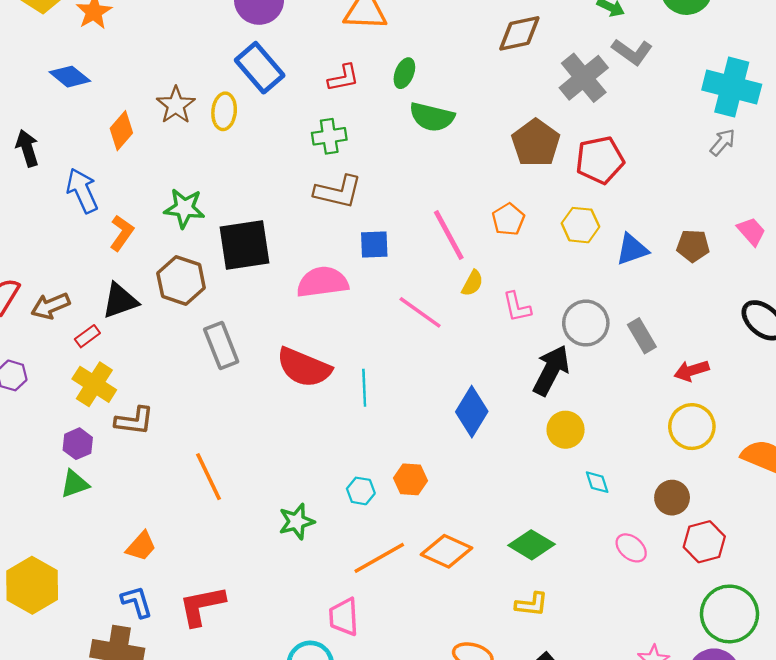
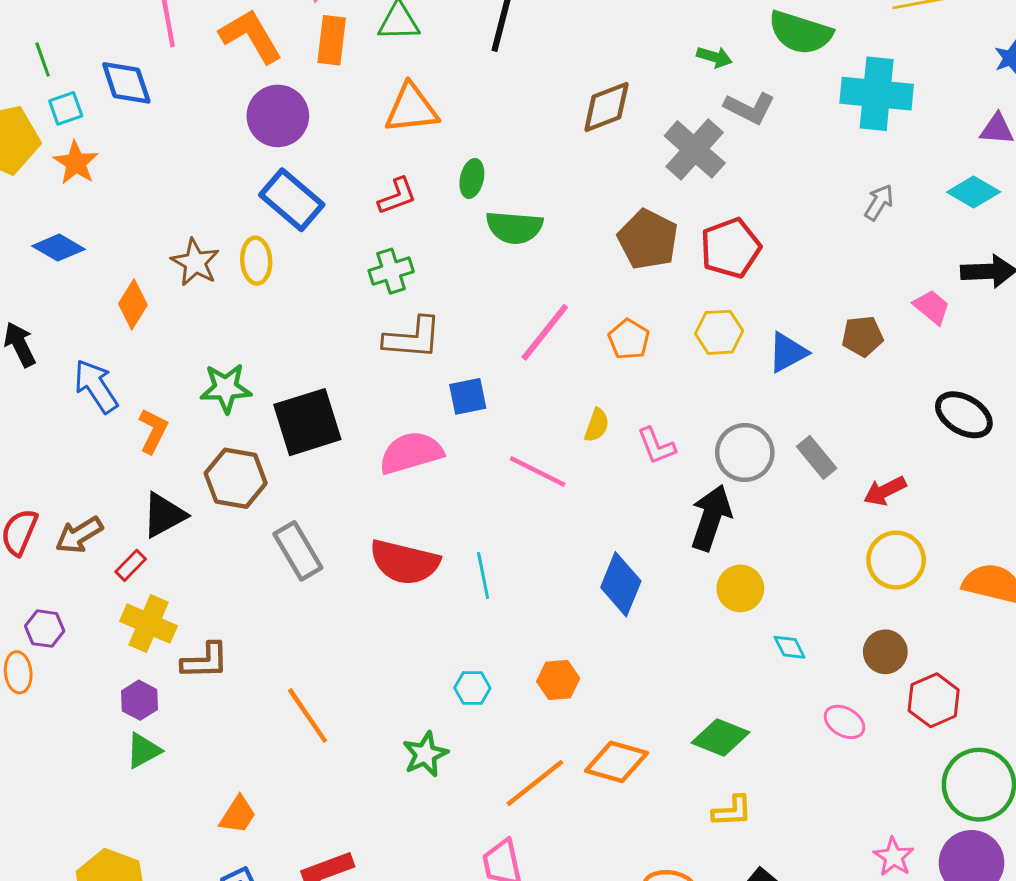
cyan cross: (732, 87) -> (877, 94), moved
pink line: (449, 235) -> (545, 332), moved, turned 76
cyan hexagon: (361, 491) -> (472, 688), moved

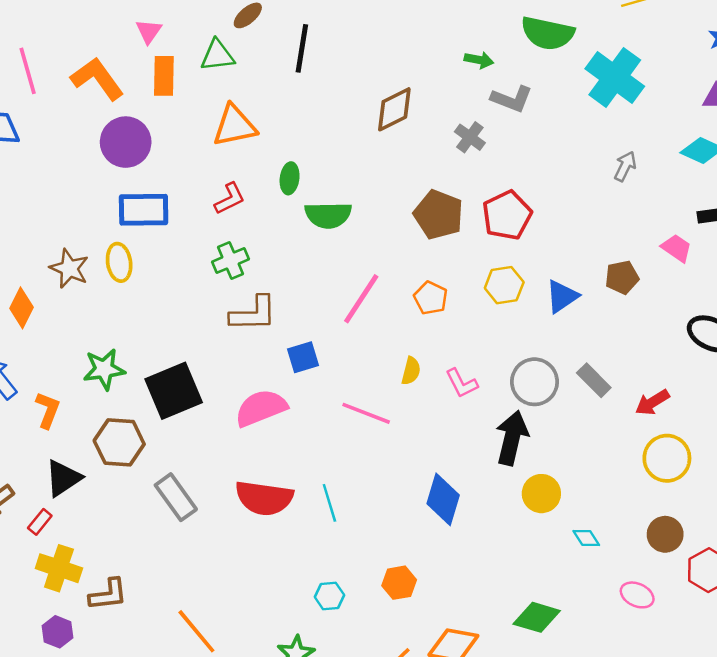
cyan cross: (877, 94) -> (615, 77), turned 36
gray cross: (695, 149) -> (470, 137), size x0.6
blue rectangle: (292, 200) -> (144, 210), turned -36

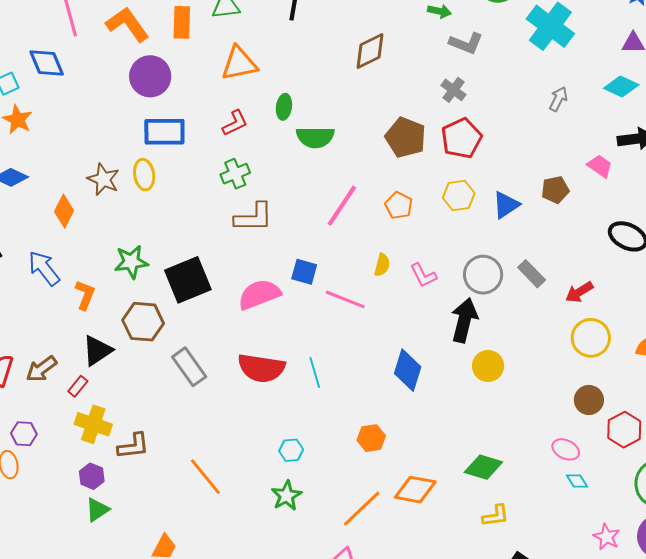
gray cross: (470, 137) -> (453, 90), moved
blue square: (303, 357) -> (304, 272), moved, turned 32
cyan diamond: (586, 538) -> (577, 481), moved
cyan hexagon: (329, 596) -> (291, 450), moved

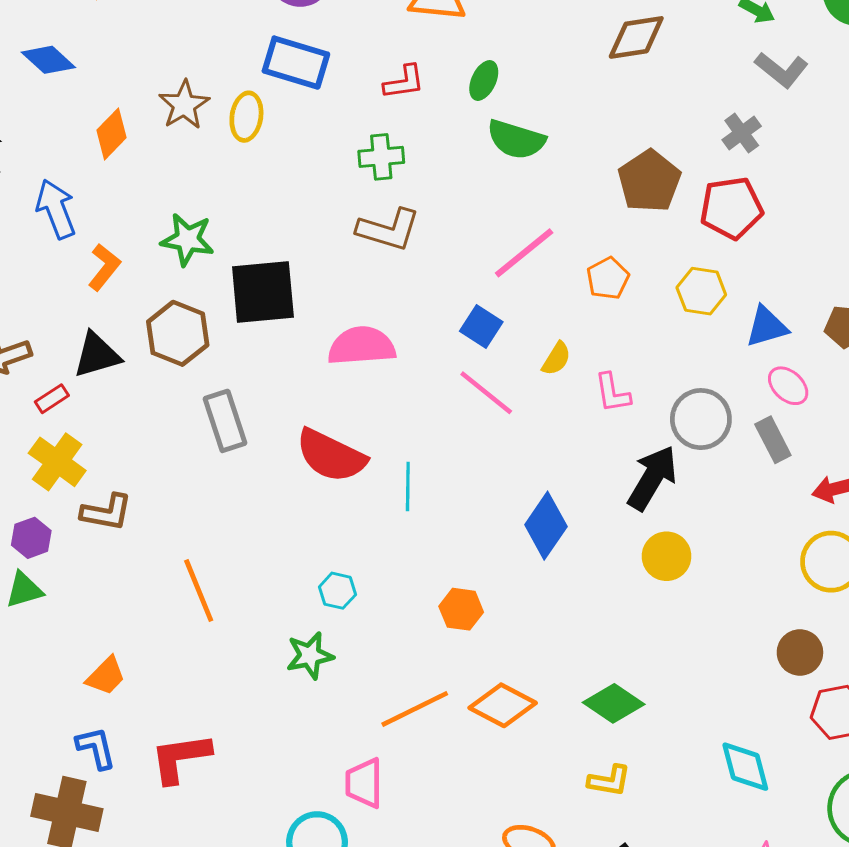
blue square: (304, 272) -> (481, 327), moved
pink ellipse: (566, 449) -> (788, 386), moved
cyan diamond: (577, 481) -> (745, 767), size x1.6

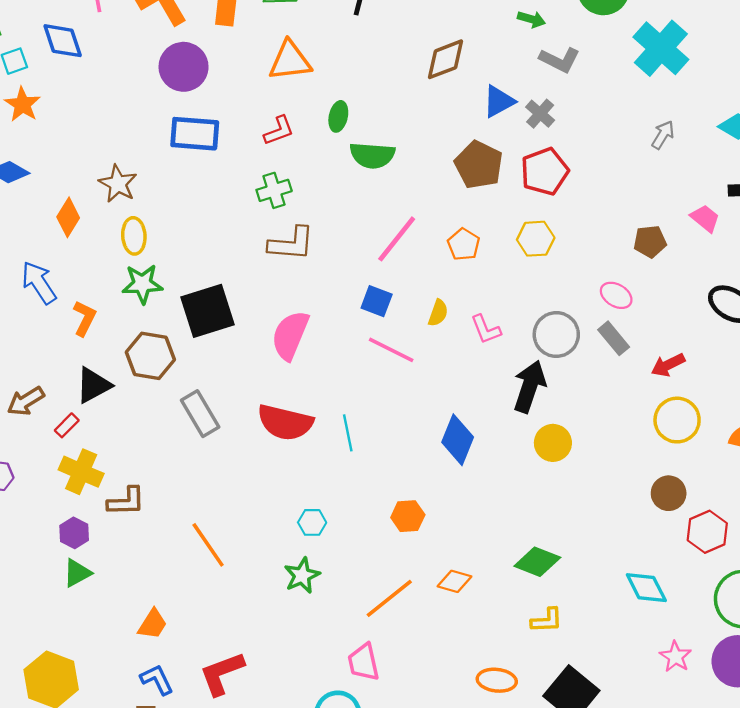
yellow ellipse: (246, 117) -> (134, 236), moved
blue triangle: (767, 327) -> (499, 101), moved
pink semicircle: (362, 346) -> (290, 335), turned -51
orange diamond: (503, 705) -> (455, 581), size x0.7

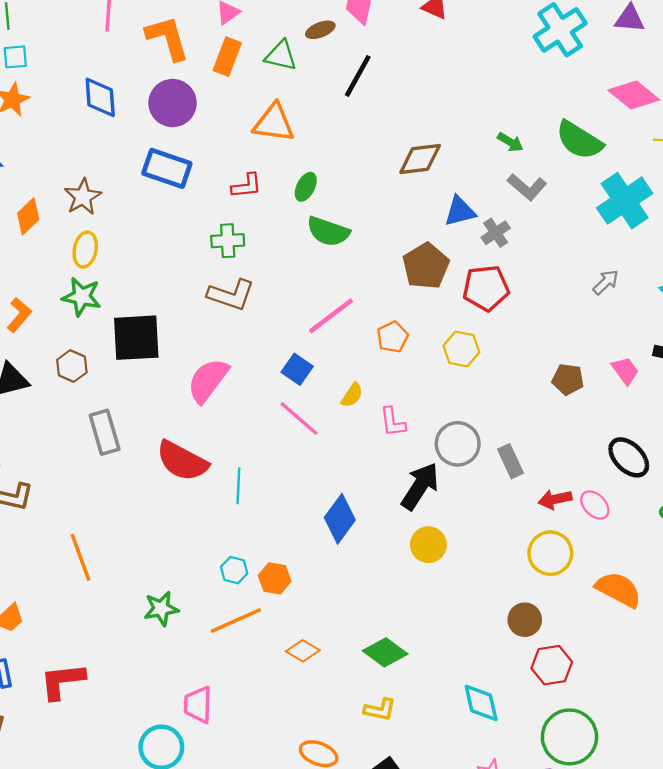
blue diamond: (63, 41) -> (100, 97), moved
pink ellipse: (616, 295) -> (595, 505), moved
brown hexagon: (150, 356) -> (72, 366), size x0.7
cyan hexagon: (312, 522) -> (234, 570), moved
orange line: (389, 598) -> (236, 621), moved

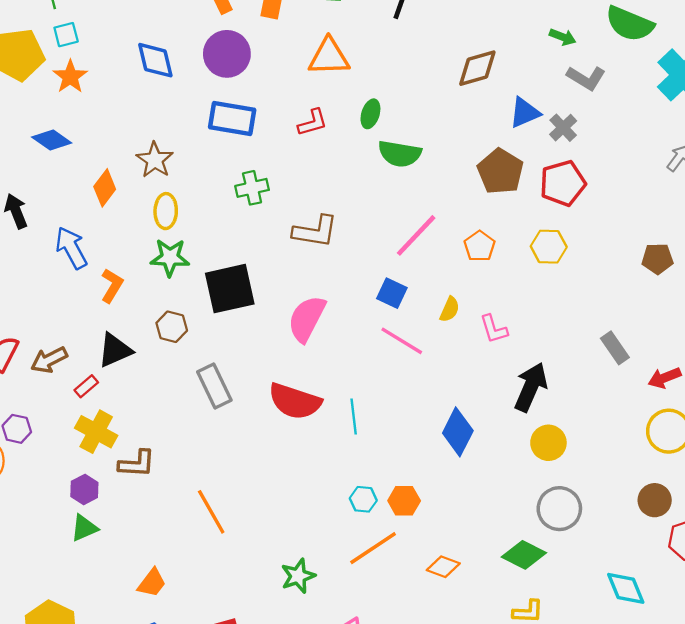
green cross: (228, 241) -> (252, 188), moved
gray circle: (458, 444) -> (559, 509), moved
green star: (161, 609) -> (298, 576), moved

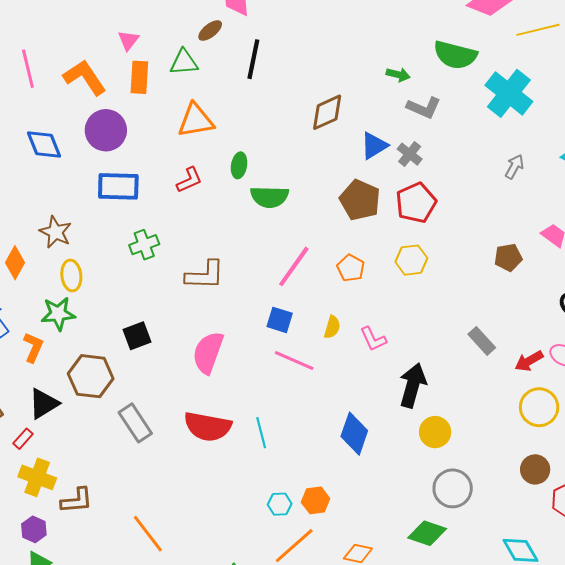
green star: (170, 258) -> (58, 314), moved
black square: (230, 289) -> (137, 336), size x0.6
brown hexagon: (172, 327) -> (91, 376), size x1.6

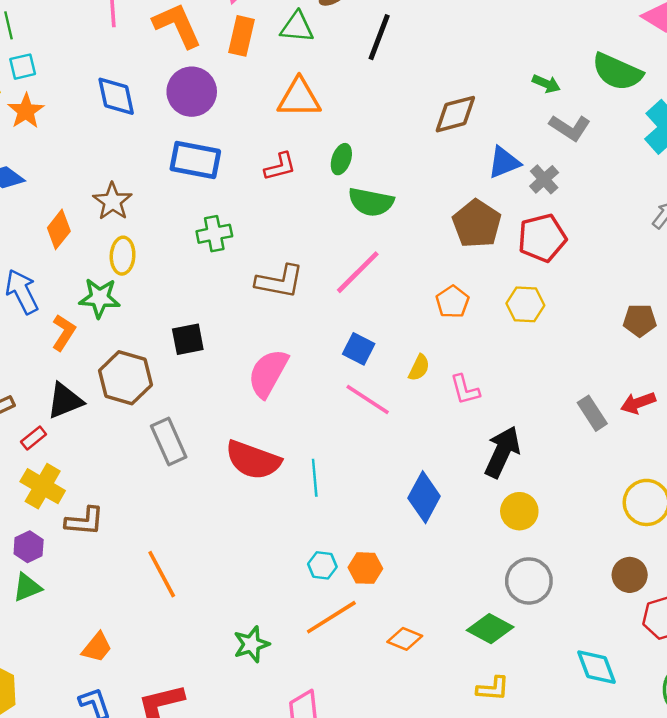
pink line: (294, 266) -> (358, 272), moved
red arrow: (529, 361) -> (638, 403), moved

